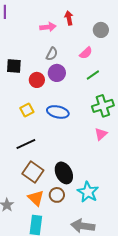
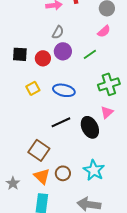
pink semicircle: (86, 53) -> (104, 31), moved
black square: (14, 66) -> (20, 54), moved
green line: (93, 75) -> (90, 54), moved
black line: (26, 144) -> (61, 122), moved
black ellipse: (64, 173) -> (90, 127), moved

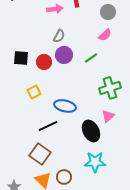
blue ellipse: (64, 90) -> (65, 106), moved
black line: (61, 122) -> (48, 126), moved
cyan star: (94, 170) -> (95, 162), moved, turned -30

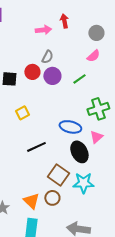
red circle: (44, 62) -> (32, 72), moved
blue ellipse: (65, 106) -> (70, 127), moved
brown square: (40, 154) -> (58, 175), moved

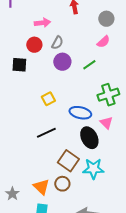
pink arrow: (43, 30) -> (42, 23), moved
red circle: (32, 72) -> (34, 45), moved
yellow square: (22, 113) -> (48, 99), moved
pink triangle: (96, 137) -> (106, 123), turned -32

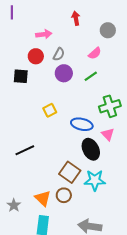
pink semicircle: (103, 42) -> (95, 53), moved
black line: (46, 133) -> (25, 150), moved

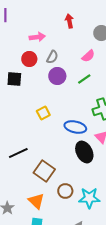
brown square: (70, 172) -> (44, 171), moved
cyan star: (95, 180) -> (89, 198), moved
brown circle: (64, 195) -> (65, 191), moved

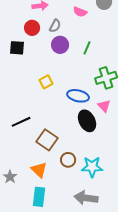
pink semicircle: (88, 56) -> (80, 12), moved, turned 64
green line: (84, 79) -> (87, 48), turned -32

